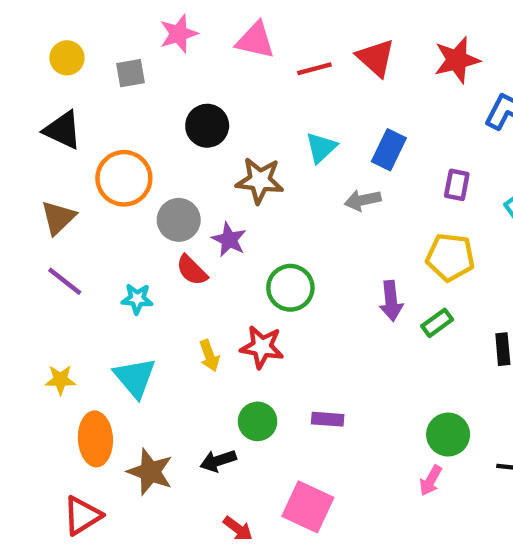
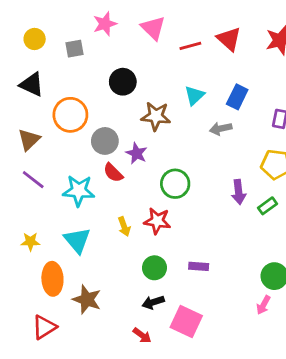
pink triangle: (255, 40) -> (153, 28), turned 32
cyan star: (137, 299) -> (79, 191), size x1.6
black arrow: (218, 461) -> (153, 302), moved

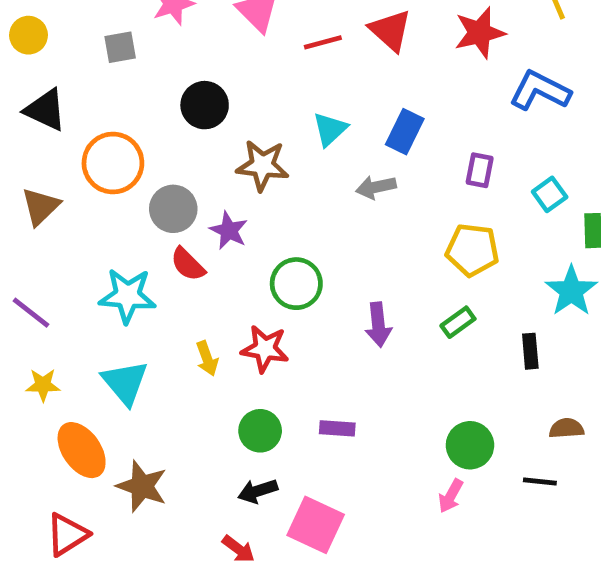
yellow circle: (35, 39) -> (29, 35), moved
purple line: (33, 180) -> (31, 313), moved
purple arrow: (239, 192) -> (378, 325), moved
orange ellipse: (52, 279) -> (82, 450), turned -32

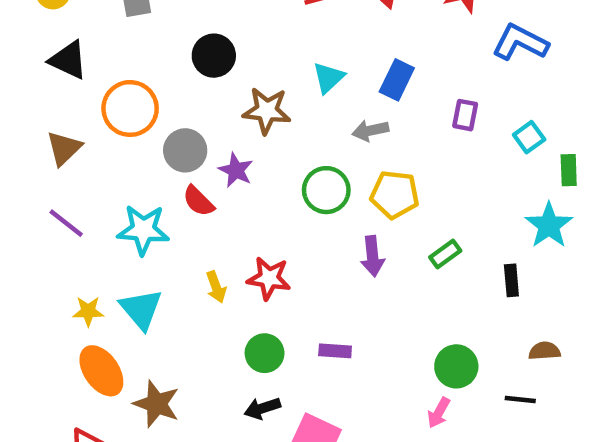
yellow pentagon: (472, 250) -> (395, 194), moved
green circle: (296, 284) -> (326, 190), moved
purple line: (31, 313) -> (66, 223), moved
yellow star: (43, 385) -> (88, 311), moved

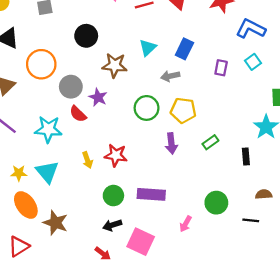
cyan square: (529, 137) -> (253, 62), moved
purple rectangle: (335, 351) -> (151, 194), size x1.6
pink arrow: (439, 413) -> (186, 224), moved

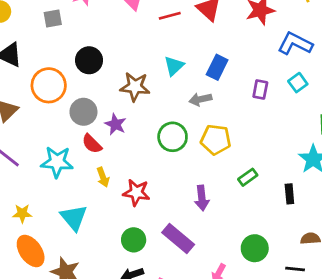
black circle: (86, 36) -> (89, 60), moved
purple arrow: (171, 143) -> (202, 198), moved
yellow arrow: (87, 160) -> (103, 177), moved
cyan triangle: (47, 172) -> (74, 218), moved
purple rectangle: (151, 194) -> (178, 238), turned 36

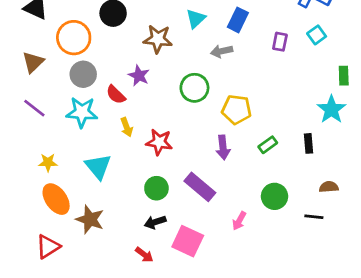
gray circle: (83, 112) -> (83, 74), moved
yellow pentagon: (216, 140) -> (237, 110), moved
green rectangle: (248, 177) -> (268, 145), moved

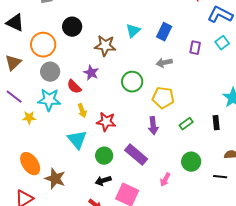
gray arrow: (222, 51) -> (164, 63), moved
yellow star: (48, 162) -> (29, 118), moved
cyan triangle: (98, 167) -> (77, 140), moved

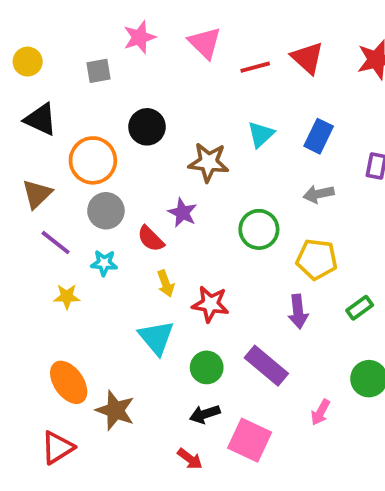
purple line: (14, 97) -> (56, 242), moved
cyan star: (49, 100) -> (104, 263), size x0.6

